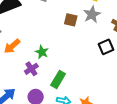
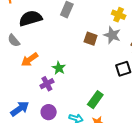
gray star: (92, 14) -> (112, 35), turned -30
green rectangle: (58, 80) -> (95, 100), moved

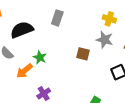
brown square: (91, 39) -> (83, 54), moved
green star: (59, 68) -> (40, 57), moved

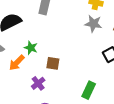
brown square: (83, 54) -> (53, 63), moved

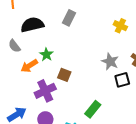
gray star: (93, 24) -> (110, 61), moved
purple cross: (38, 83) -> (45, 91), size x1.5

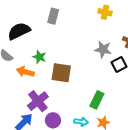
orange arrow: (29, 66) -> (25, 72), turned 60
brown square: (64, 75) -> (61, 73), size x1.5
purple cross: (45, 91) -> (38, 101), moved

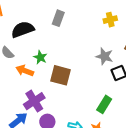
yellow cross: (105, 12) -> (110, 20), turned -32
green rectangle: (97, 100) -> (104, 104), moved

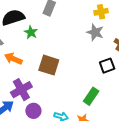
gray star: (104, 56) -> (95, 32), moved
green star: (40, 57) -> (31, 32), moved

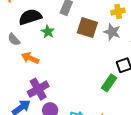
brown square: (49, 65) -> (87, 28), moved
green rectangle: (91, 96) -> (109, 83), moved

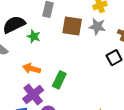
orange arrow: (30, 58) -> (32, 69), moved
green rectangle: (109, 83) -> (59, 80), moved

